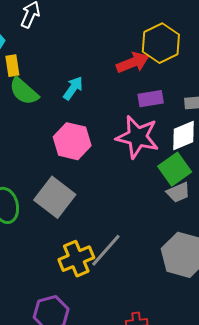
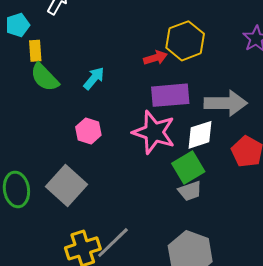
red arrow: (133, 63) -> (155, 58), size x0.7
purple rectangle: (151, 99) -> (170, 95), size x1.5
pink hexagon: (72, 141) -> (88, 131), size x0.7

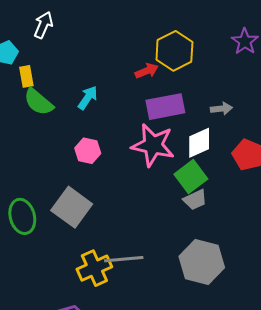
gray arrow: (226, 103) -> (221, 109), size x0.5
gray line: (113, 243) -> (124, 259), turned 45

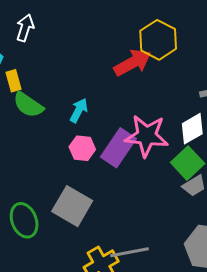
red arrow: (147, 71) -> (133, 63), size x1.6
cyan arrow: (88, 98) -> (79, 110), moved
purple rectangle: (165, 107) -> (118, 148), moved, turned -39

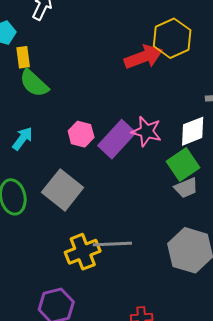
cyan arrow: (79, 110) -> (23, 139), moved
pink star: (147, 136) -> (147, 131), size x0.7

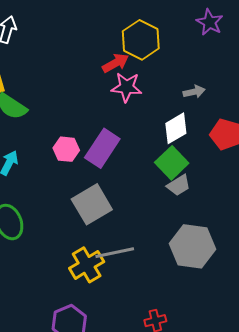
red arrow: (143, 57) -> (116, 63), size x0.7
pink star: (147, 131) -> (126, 87), moved
gray square: (63, 190) -> (92, 204), moved, turned 30

